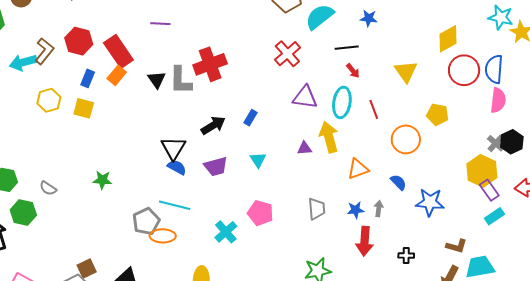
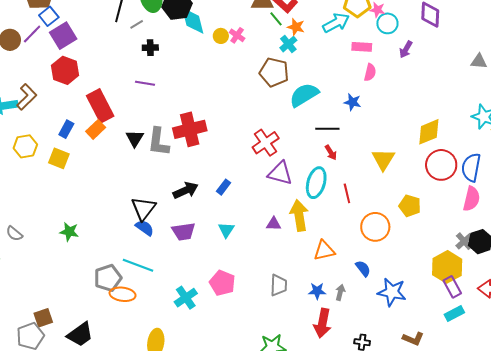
red hexagon: (79, 41) -> (65, 70), moved
red cross: (287, 54) -> (266, 143), moved

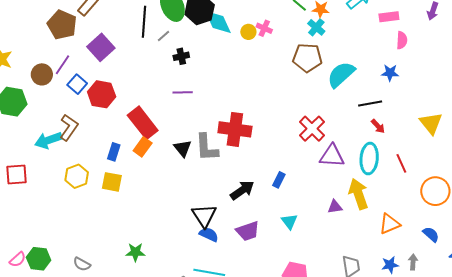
blue square: (49, 16) -> (77, 84), moved
purple square: (63, 36) -> (101, 47), moved
red cross: (190, 129) -> (235, 129), turned 32

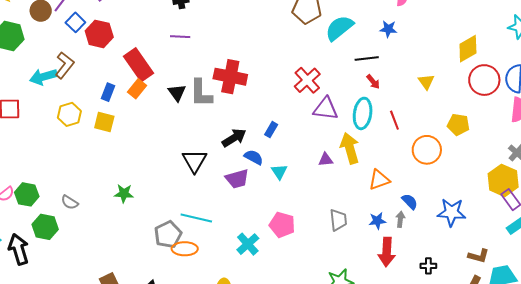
yellow triangle: (431, 123) -> (426, 82), size x0.7
blue semicircle: (209, 234) -> (254, 157), moved
blue semicircle: (431, 234) -> (410, 201), moved

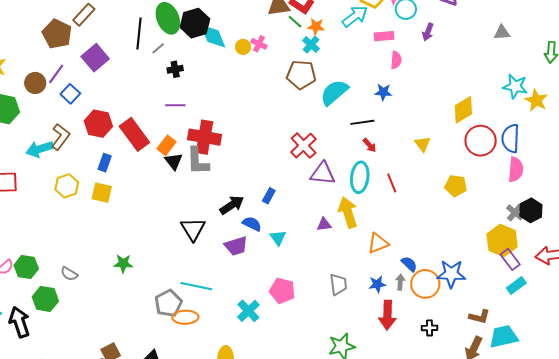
red hexagon: (99, 34) -> (98, 124), moved
red cross: (230, 77) -> (204, 137), moved
orange rectangle: (137, 89) -> (167, 145), moved
orange circle: (427, 150) -> (425, 284), moved

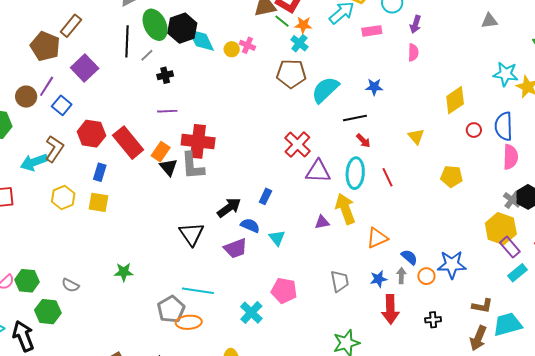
pink semicircle: (396, 60) -> (413, 52), moved
red circle: (481, 141) -> (474, 130), size x0.5
orange circle: (425, 284) -> (426, 276), size x0.6

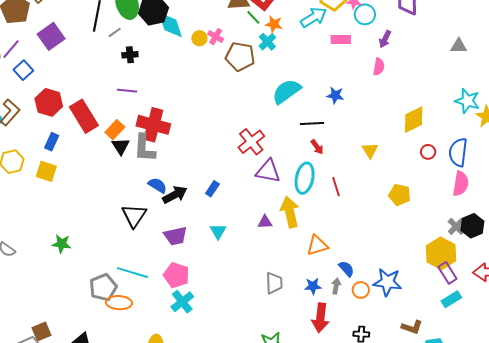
brown pentagon: (291, 74) -> (240, 57), moved
blue semicircle: (250, 225) -> (158, 185), moved
pink pentagon: (284, 291) -> (176, 275), moved

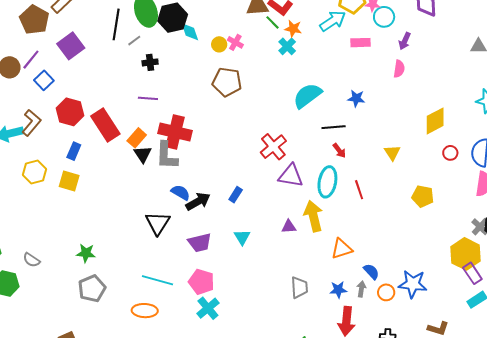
cyan diamond: (170, 25) -> (190, 32), size x0.7
brown pentagon: (240, 57) -> (227, 82), moved
gray pentagon: (103, 287) -> (92, 288), moved

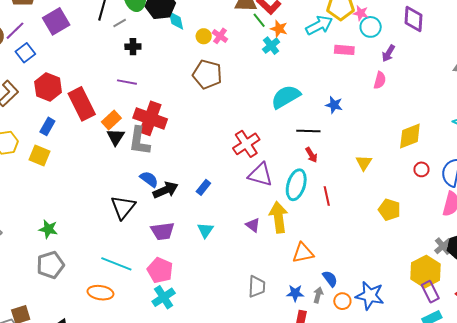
purple triangle: (289, 227) -> (253, 225), turned 35

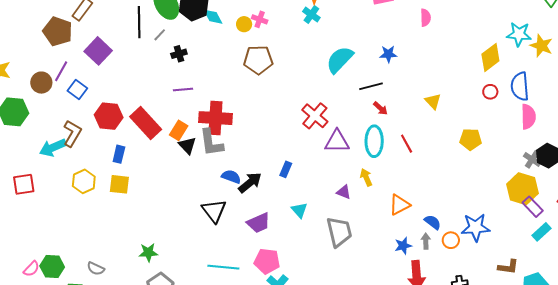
yellow diamond: (410, 136) -> (490, 58), moved
yellow arrow: (279, 217) -> (366, 177), size x0.6
gray trapezoid: (257, 287) -> (339, 232), moved, size x1.4

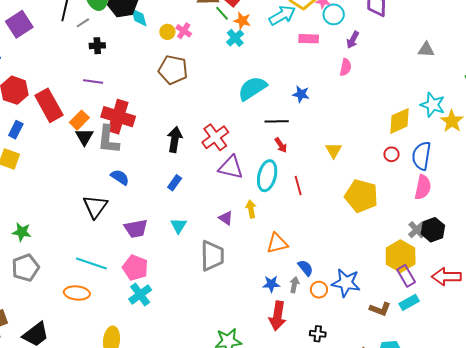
yellow pentagon: (471, 139) -> (361, 196), size x1.5
black arrow: (250, 183) -> (175, 139), moved, turned -55
brown L-shape: (508, 267) -> (380, 309), moved

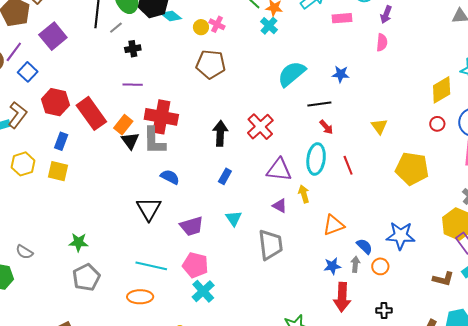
cyan diamond: (139, 17) -> (171, 16), turned -30
purple triangle: (231, 167) -> (279, 170), moved
blue star: (346, 283) -> (401, 236), moved

